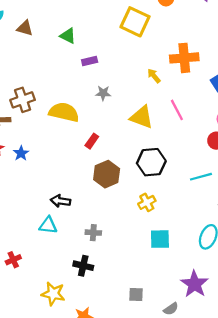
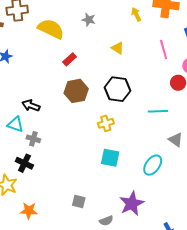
pink line: (177, 110) -> (164, 50), moved
yellow triangle: (142, 117) -> (118, 48), size x0.6
gray cross: (93, 233) -> (33, 139), moved
black cross: (83, 266) -> (24, 163), moved

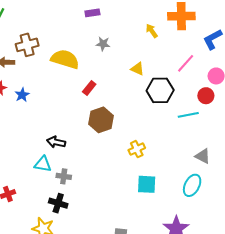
pink line: (164, 50) -> (186, 63), turned 66
black hexagon: (117, 89) -> (160, 90), moved
cyan line: (158, 111) -> (188, 115), moved
gray triangle: (176, 140) -> (203, 156), moved

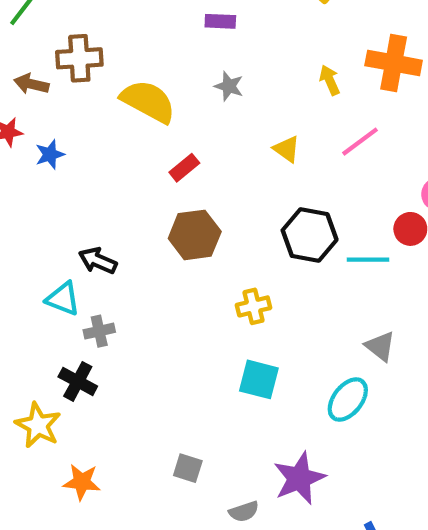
pink line: (186, 63) -> (360, 142), moved
black hexagon: (160, 90) -> (310, 235), moved
gray cross: (64, 176) -> (99, 331), turned -32

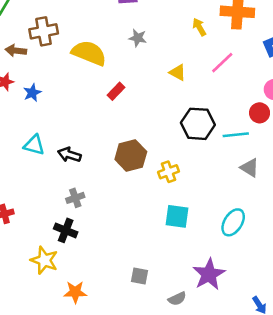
brown hexagon: (195, 235) -> (131, 156), moved
cyan triangle: (63, 299) -> (34, 145), moved
gray triangle: (380, 346) -> (250, 168), moved

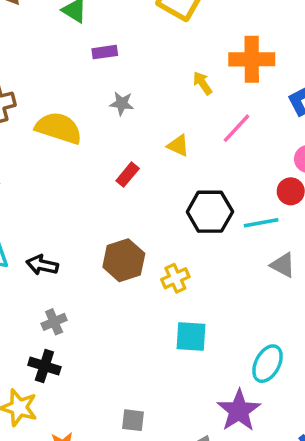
red rectangle: (116, 91) -> (128, 175), moved
cyan ellipse: (233, 222) -> (267, 364), moved
gray square: (140, 276) -> (133, 420), moved

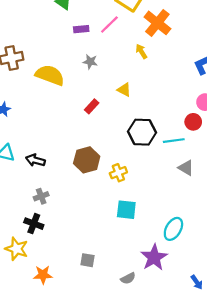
orange cross: (252, 59) -> (157, 23), moved, turned 36
pink line: (236, 128) -> (109, 24), moved

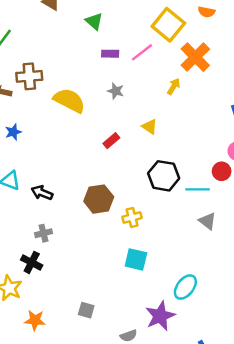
yellow arrow: (141, 51) -> (174, 86), turned 56

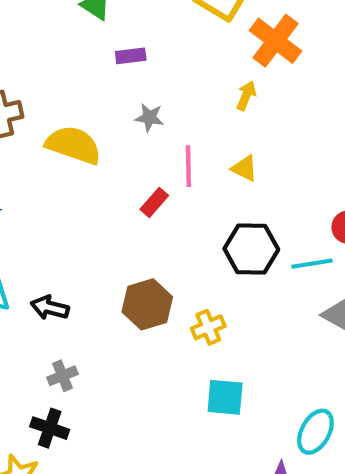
pink line: (142, 52) -> (188, 166), moved, turned -45
yellow triangle: (150, 127) -> (244, 168), moved

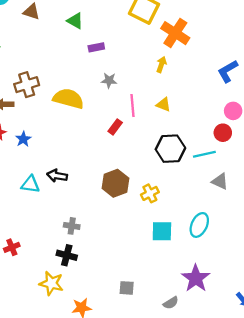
black arrow: (50, 308) -> (57, 176), moved
gray cross: (62, 376) -> (72, 226), turned 35
cyan ellipse: (315, 432) -> (199, 225), moved

